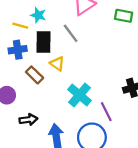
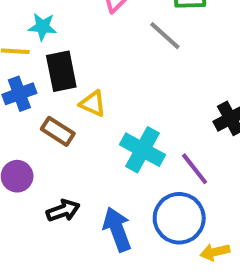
gray line: (71, 33) -> (165, 36), moved

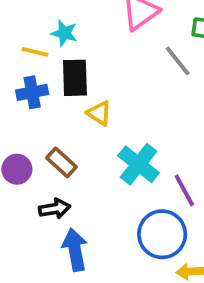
brown rectangle: (58, 131) -> (61, 162), moved
blue arrow: (117, 229) -> (75, 250), moved

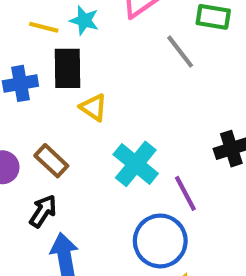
cyan star: (64, 33) -> (84, 20), moved
yellow line: (35, 52) -> (44, 27), moved
black arrow: (55, 209) -> (43, 211), turned -48

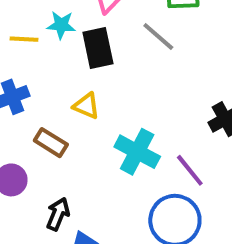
black rectangle: (68, 68) -> (98, 48), moved
brown rectangle: (51, 161) -> (51, 143), moved

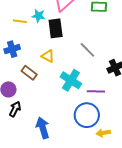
gray line: (158, 36) -> (87, 50), moved
purple line: (190, 170) -> (96, 91), turned -54
black arrow: (58, 214) -> (15, 109), moved

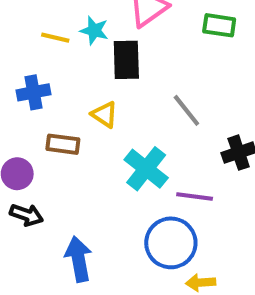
brown rectangle: (29, 73) -> (63, 144), turned -35
black arrow: (15, 109) -> (26, 215), turned 77

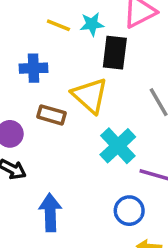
cyan star: (94, 30) -> (92, 24), turned -30
yellow triangle: (105, 115) -> (90, 95), size x1.6
blue circle: (171, 243) -> (129, 211), size x0.7

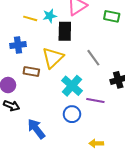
yellow triangle: (90, 95) -> (53, 58), turned 40
blue circle: (129, 211) -> (72, 114), moved
blue arrow: (50, 213) -> (36, 129), turned -30

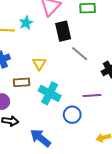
black rectangle: (65, 31) -> (63, 31), moved
yellow triangle: (53, 58) -> (39, 64), size x0.6
cyan cross: (72, 86) -> (50, 93), moved

